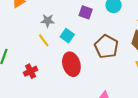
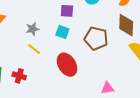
cyan square: (67, 36) -> (62, 32), moved
red cross: (31, 71) -> (19, 76), moved, turned -32

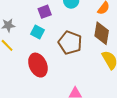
purple square: (67, 11) -> (45, 12), turned -32

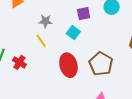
brown pentagon: (70, 43) -> (101, 64), moved

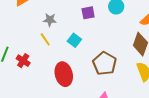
cyan square: (73, 32) -> (74, 40), moved
red ellipse: (68, 65) -> (64, 74), moved

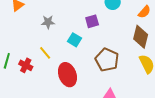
purple square: (88, 13) -> (92, 21), moved
yellow line: (45, 39) -> (45, 53), moved

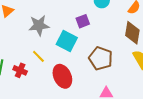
gray star: (48, 22) -> (39, 25), size x1.5
cyan square: (75, 40) -> (67, 41), size x1.5

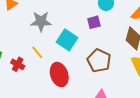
purple square: (83, 21) -> (94, 22), moved

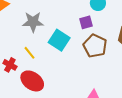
brown pentagon: (99, 61) -> (95, 46), moved
red ellipse: (59, 75) -> (32, 81), moved, turned -35

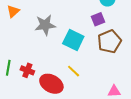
brown pentagon: (95, 46) -> (110, 41), turned 30
yellow line: (30, 53) -> (74, 71), moved

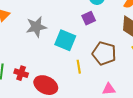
brown pentagon: (110, 41) -> (104, 53), moved, turned -30
yellow line: (74, 71) -> (79, 67), moved, turned 40

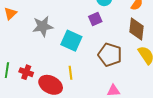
yellow line: (79, 67) -> (70, 73), moved

